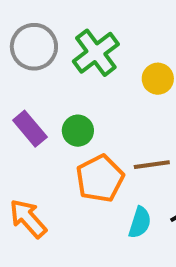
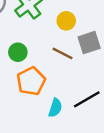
brown line: (152, 165) -> (63, 53), moved, turned 35

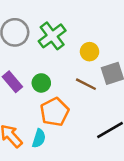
cyan semicircle: (55, 108) -> (39, 138), moved

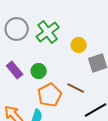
brown line: (86, 84) -> (76, 88), moved

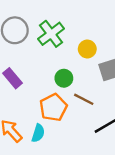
green circle: (39, 71) -> (64, 78), moved

